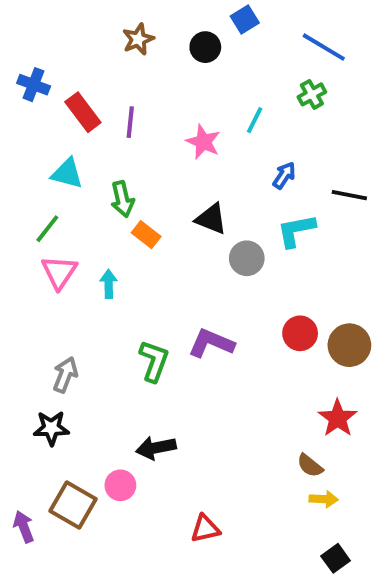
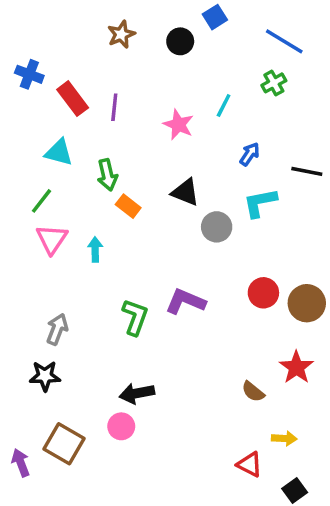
brown semicircle: (310, 466) -> (253, 392), moved
pink circle: (120, 485) -> (121, 426), moved
red triangle: (205, 529) -> (250, 464), moved, turned 40

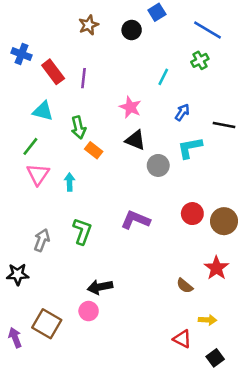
pink star: (178, 125) -> (130, 107), moved
green L-shape: (135, 317) -> (82, 231), moved
black star: (45, 376) -> (18, 274), moved

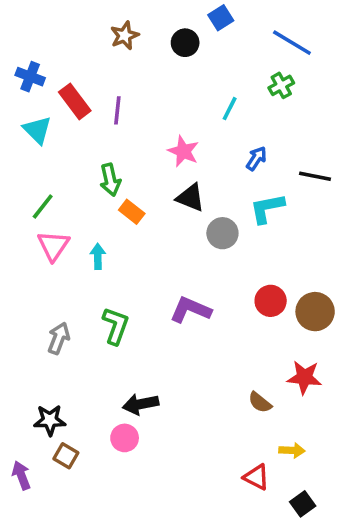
cyan triangle: (43, 111) -> (37, 130), moved, turned 30
red star: (216, 268) -> (304, 377), turned -30
black star: (18, 274) -> (50, 420), moved
brown square: (47, 324) -> (66, 456), size x0.6

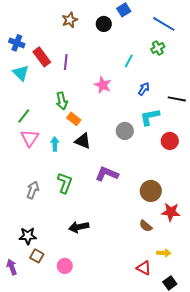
black triangle: (190, 198) -> (83, 141), moved
red circle: (271, 301) -> (170, 141), moved
brown circle: (315, 312) -> (151, 191), moved
pink circle: (125, 438) -> (65, 266), moved

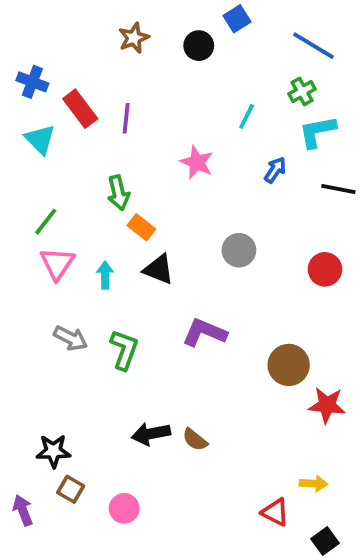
cyan L-shape: (150, 117) -> (317, 132), moved
gray arrow: (33, 190) -> (71, 338), moved, turned 96
brown semicircle: (146, 226) -> (195, 440), moved

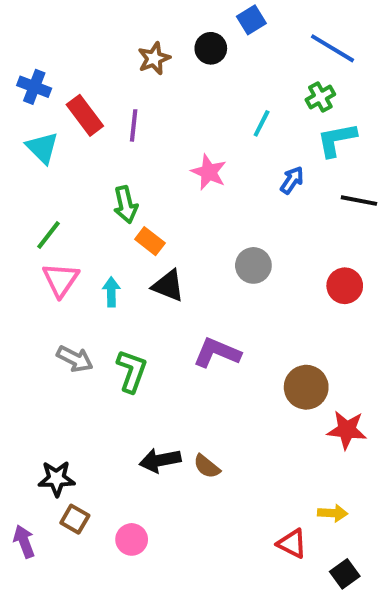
brown star: (134, 38) -> (154, 58), moved

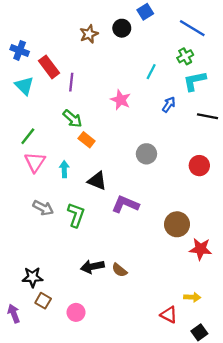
purple line: (134, 125) -> (71, 82), moved
green arrow: (126, 205) -> (72, 119), turned -36
black triangle: (168, 286) -> (97, 181), moved

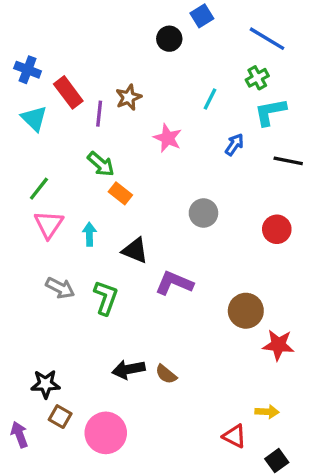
brown star: (89, 34) -> (129, 97), moved
pink circle: (76, 312) -> (106, 433), size x1.6

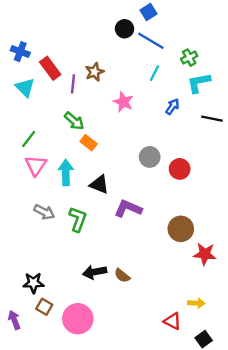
blue line: (267, 39) -> (151, 41), moved
red circle: (277, 229) -> (180, 169), moved
cyan arrow: (89, 234) -> (66, 173), size x1.5

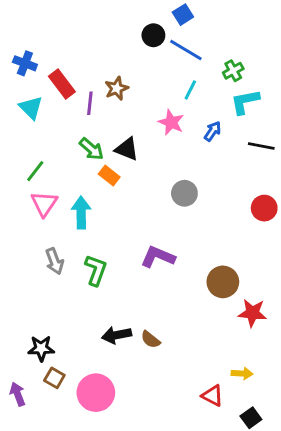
pink star: (123, 102) -> (171, 122), moved
red circle: (180, 169) -> (264, 208), moved
black triangle: (99, 185) -> (127, 149), moved
gray arrow: (44, 212) -> (54, 261), turned 42

